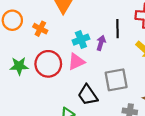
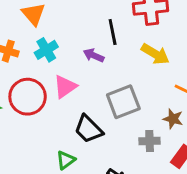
cyan cross: (81, 40) -> (46, 50), moved
purple arrow: (101, 43) -> (94, 55), turned -72

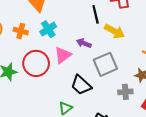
yellow arrow: (155, 54) -> (114, 31), moved
purple arrow: (94, 55) -> (84, 43), moved

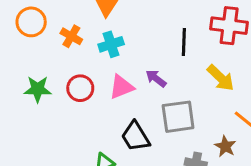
yellow arrow: (114, 31) -> (221, 78), moved
red circle: (36, 63) -> (80, 88), size x0.7

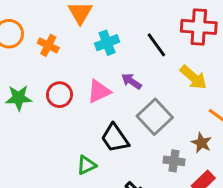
black line: (184, 42) -> (156, 45), turned -35
cyan cross: (111, 44) -> (107, 43), moved
gray square: (178, 117) -> (155, 117), turned -32

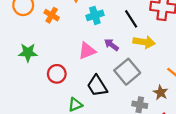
yellow arrow: (193, 77) -> (144, 42), moved, turned -35
red circle: (59, 95) -> (57, 74), moved

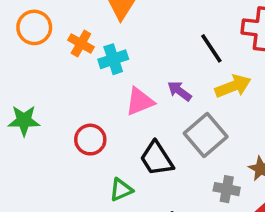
cyan cross: (95, 15) -> (113, 59), moved
yellow arrow: (144, 42) -> (233, 86), turned -30
green star: (28, 53) -> (24, 121), moved

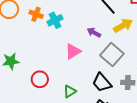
pink triangle: (140, 101) -> (73, 51), moved
red circle: (90, 140) -> (40, 79), moved
black trapezoid: (157, 159) -> (102, 82), moved

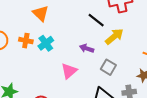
gray square: (112, 55) -> (108, 67), size x0.7

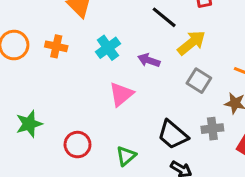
cyan cross: (46, 43) -> (108, 48), moved
gray square: (108, 67) -> (199, 81), moved

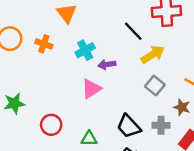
purple arrow: (149, 60) -> (107, 64), moved, turned -35
green triangle: (126, 156) -> (89, 139), turned 35

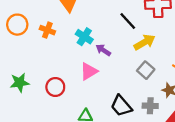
cyan cross: (85, 50) -> (84, 37), turned -30
purple arrow: (107, 64) -> (103, 50), turned 40
red circle: (51, 125) -> (55, 87), moved

